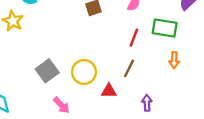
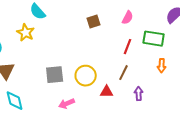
gray square: (47, 71) -> (55, 75), turned 30
purple arrow: (147, 103) -> (139, 94), moved
pink arrow: (61, 105) -> (67, 104), turned 112

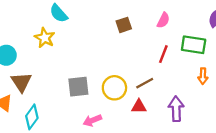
brown line: (124, 73) -> (145, 83), moved, turned 35
purple arrow: (139, 94) -> (176, 109), size x1.5
cyan diamond: (15, 101) -> (32, 117), turned 50

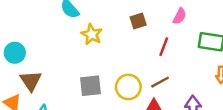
yellow star: (45, 38) -> (92, 34), moved
red line: (163, 54) -> (164, 47), moved

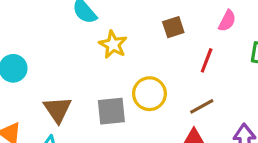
brown triangle: (31, 81) -> (58, 110), moved
yellow circle: (128, 87) -> (149, 94), moved

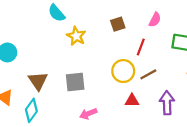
yellow circle: (149, 94) -> (123, 71), moved
brown line: (202, 106) -> (148, 74), moved

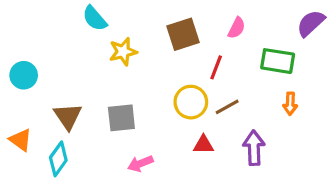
brown square: (118, 24) -> (183, 34), size x1.5
yellow star: (76, 36) -> (123, 52), turned 30

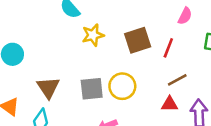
brown square: (183, 34) -> (138, 40), moved
yellow circle: (191, 102) -> (122, 86), moved
red triangle: (203, 145) -> (170, 104), moved

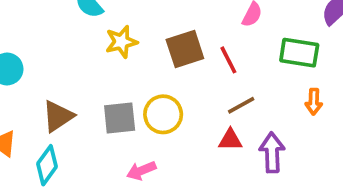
red line: (168, 48) -> (228, 60), turned -48
brown triangle: (48, 88) -> (58, 116), turned 30

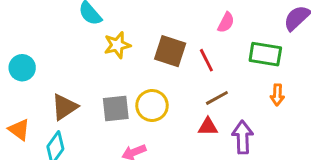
brown square: (185, 49) -> (170, 51), turned 36

